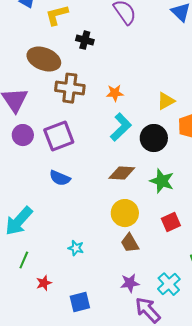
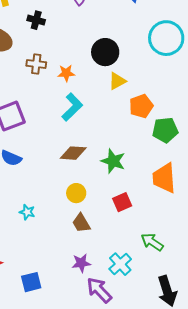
brown cross: (70, 88) -> (36, 64), moved, size x0.7
black circle: (154, 138) -> (105, 52), moved
yellow circle: (125, 213) -> (76, 193), size x0.7
cyan star: (76, 248) -> (27, 212), moved

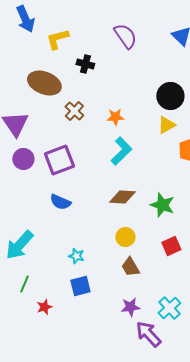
black circle: (105, 52) -> (170, 96), moved
brown cross: (36, 64) -> (74, 111), moved, turned 36
blue square: (31, 282) -> (80, 286), moved

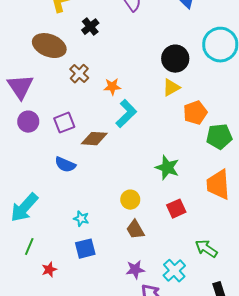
black cross: (85, 64) -> (90, 27), turned 36
orange star: (115, 117) -> (112, 87), moved
purple square: (59, 160) -> (64, 123), size x0.7
brown diamond: (122, 197) -> (94, 139), moved

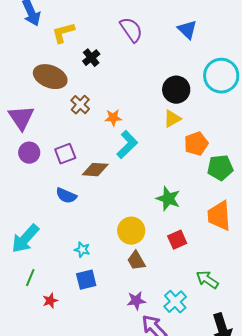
yellow circle: (130, 200) -> (131, 231), size x1.4

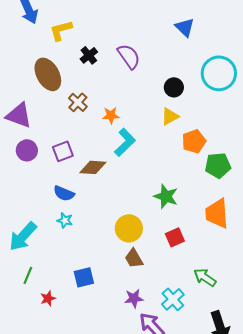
purple semicircle: (131, 30) -> (129, 56), moved
brown ellipse: (50, 77) -> (48, 74), turned 40
black circle: (176, 90) -> (174, 87), size x0.7
purple triangle: (21, 118) -> (19, 115), turned -36
cyan star: (82, 250) -> (65, 220), moved

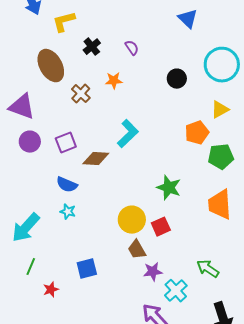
purple semicircle: (129, 56) -> (132, 48), size x0.6
orange star: (111, 115) -> (114, 81), moved
yellow triangle: (170, 116) -> (220, 110), moved
red square: (175, 237) -> (161, 227), moved
purple star: (134, 298) -> (153, 272), moved

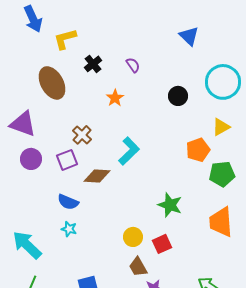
orange star: (114, 81) -> (115, 98), turned -30
brown cross: (81, 94) -> (82, 135), moved
yellow circle: (132, 220) -> (133, 237), size x0.7
cyan arrow: (26, 228) -> (27, 245), turned 92

